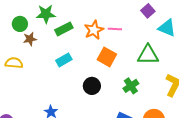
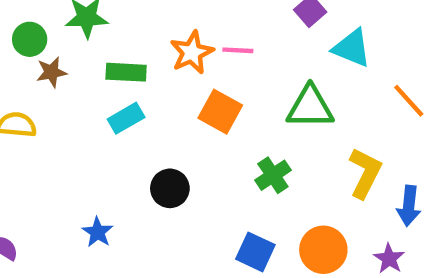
green rectangle: (64, 29) -> (126, 72), moved, turned 30
black circle: (92, 86) -> (170, 188), moved

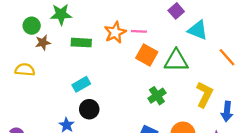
orange square: (220, 112) -> (147, 55), moved
cyan rectangle: (126, 118) -> (81, 84), moved
black circle: (170, 188) -> (89, 109), moved

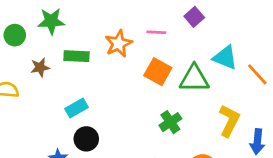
cyan triangle: (198, 30) -> (225, 58), moved
pink line: (139, 31) -> (156, 32), moved
brown star: (43, 43) -> (40, 67), moved

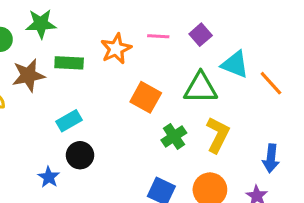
purple square: (194, 17) -> (201, 35), moved
brown star: (40, 67) -> (28, 75), size x1.5
orange square: (158, 72) -> (146, 97), moved
yellow L-shape: (229, 121) -> (218, 135), moved

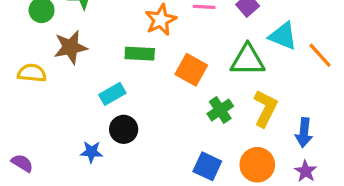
green rectangle: (69, 63) -> (140, 54), moved
blue arrow: (271, 158) -> (304, 133), moved
blue star: (49, 177) -> (91, 152), turned -30

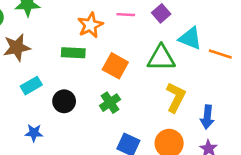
orange line: (320, 55) -> (220, 54), turned -30
cyan rectangle: (112, 94) -> (31, 86), moved
green cross: (220, 110) -> (110, 103), moved
black circle: (124, 129) -> (64, 101), moved

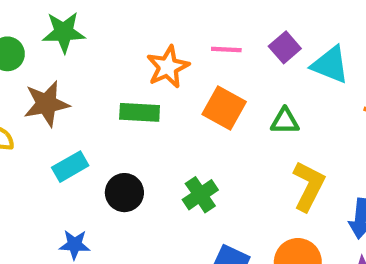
cyan triangle: (190, 38) -> (330, 65), moved
green triangle: (161, 58) -> (285, 121), size x0.6
orange square: (115, 66) -> (224, 108), moved

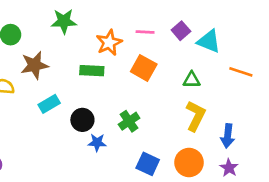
green star: (64, 32) -> (64, 21), moved
green triangle: (285, 121) -> (192, 80), moved
blue star: (75, 245) -> (97, 143), moved

